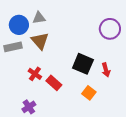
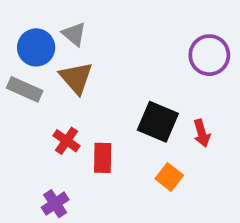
gray triangle: (39, 18) -> (74, 34), turned 48
gray rectangle: (13, 47) -> (25, 89), turned 36
red rectangle: (54, 83) -> (103, 158), turned 49

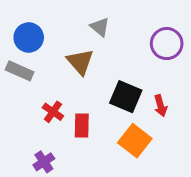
gray triangle: (74, 34) -> (100, 27), moved
brown triangle: (76, 78) -> (80, 62), moved
orange square: (169, 177) -> (135, 141), size x1.5

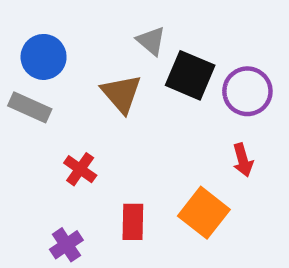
purple circle: (167, 44) -> (247, 91), moved
black square: (126, 97) -> (190, 75), moved
red rectangle: (82, 125) -> (133, 222), moved

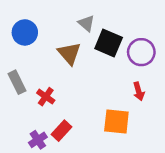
gray rectangle: (30, 107) -> (17, 82), moved, turned 40
orange square: (204, 213) -> (116, 121), turned -32
red rectangle: (133, 222) -> (61, 131), moved, turned 42

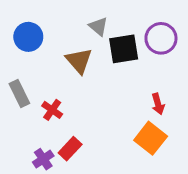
black square: (109, 43) -> (124, 49), turned -32
purple circle: (141, 52) -> (161, 38), moved
orange square: (116, 121) -> (151, 138), moved, turned 32

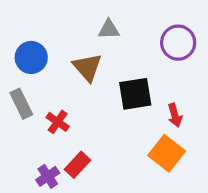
gray triangle: (98, 26) -> (109, 29), turned -42
blue circle: (28, 37) -> (31, 57), moved
black square: (124, 49) -> (135, 94), moved

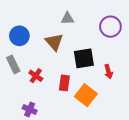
orange square: (167, 153) -> (86, 95), moved
red rectangle: (77, 165) -> (64, 83), moved, turned -35
purple cross: (48, 176) -> (30, 109), turned -32

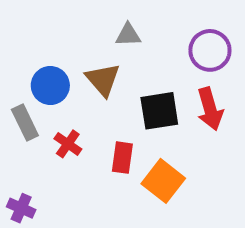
blue circle: (19, 36) -> (50, 85), moved
red arrow: (108, 72) -> (210, 109), moved, size x1.5
purple cross: (30, 109) -> (21, 208), moved

